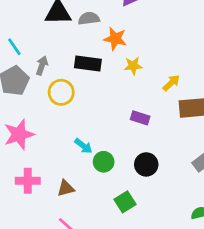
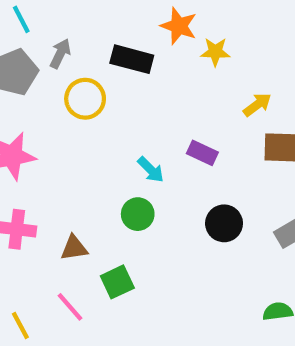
yellow star: (133, 66) -> (215, 52), moved
cyan arrow: (83, 146) -> (151, 170), moved
black circle: (146, 164) -> (224, 223), moved
green square: (125, 202) -> (117, 282), moved

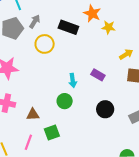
cyan arrow: (151, 170) -> (73, 81), turned 32
pink line: (70, 307) -> (28, 142), turned 56

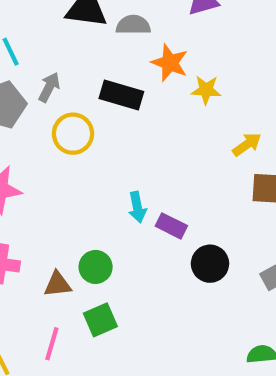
purple rectangle: (98, 75) -> (171, 226), moved
green circle: (65, 101) -> (96, 267), moved

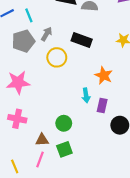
orange star: (170, 63) -> (104, 75), moved
purple rectangle: (171, 226) -> (102, 106), turned 72
brown triangle: (58, 284) -> (42, 140), moved

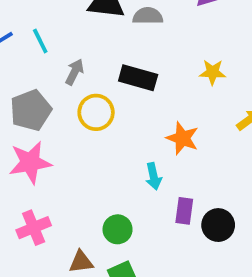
gray pentagon: (23, 41) -> (31, 110), moved
purple rectangle: (102, 106) -> (184, 211), moved
pink cross: (17, 119) -> (34, 228), turned -30

